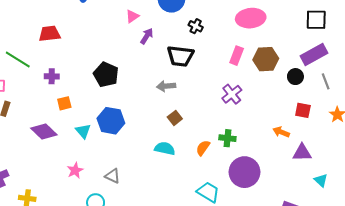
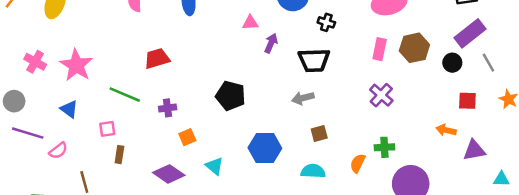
pink triangle: (132, 16) -> (250, 23), turned 40
brown square: (175, 118) -> (319, 134), turned 32
blue hexagon: (111, 121) -> (265, 148), moved
cyan triangle: (321, 180) -> (501, 179), turned -32

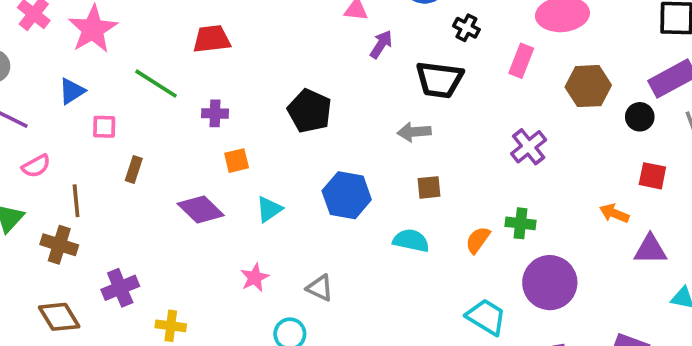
pink rectangle: (380, 49) -> (521, 61), moved
blue triangle: (69, 109) -> (72, 91), turned 42
pink square: (107, 129) -> (104, 127), moved
pink semicircle: (58, 151) -> (36, 166), moved
cyan triangle: (214, 166) -> (269, 209), turned 36

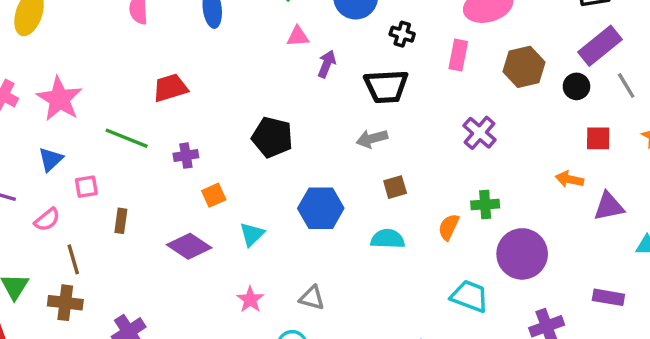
pink semicircle: (36, 166) -> (47, 220), moved

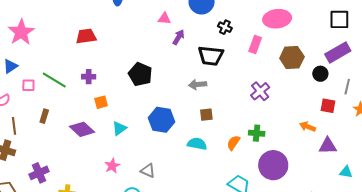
gray line: (626, 85) -> (347, 87), moved, turned 35
green line: (127, 138) -> (54, 80), moved
brown rectangle: (121, 221) -> (44, 116), moved

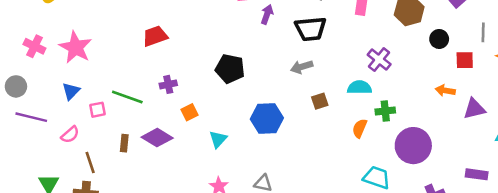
black circle: (320, 74) -> (439, 39), moved
purple diamond: (82, 129) -> (157, 138), moved
cyan semicircle: (197, 144) -> (359, 87), moved

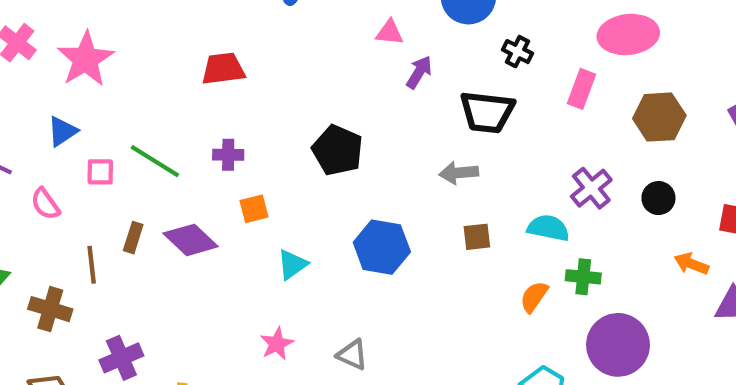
black circle: (439, 39) -> (658, 198), moved
pink semicircle: (70, 135) -> (45, 204), turned 84
brown line: (90, 162) -> (92, 265), moved

